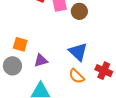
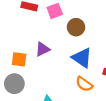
brown circle: (79, 11) -> (76, 27), moved
purple triangle: (41, 60) -> (43, 49), moved

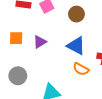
brown circle: (76, 27) -> (76, 14), moved
orange square: (19, 59) -> (16, 38), moved

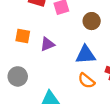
blue triangle: (76, 46) -> (86, 55), turned -42

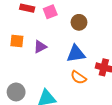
gray circle: (18, 76) -> (16, 92), moved

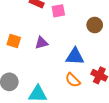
brown circle: (79, 22) -> (95, 25), moved
orange square: (17, 41) -> (14, 41), moved

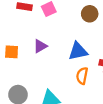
orange semicircle: (73, 80) -> (82, 76), turned 70

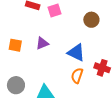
blue triangle: (78, 51) -> (76, 53), turned 30

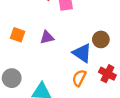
brown circle: (91, 20) -> (101, 39), moved

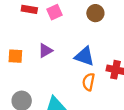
brown circle: (101, 39) -> (95, 13), moved

